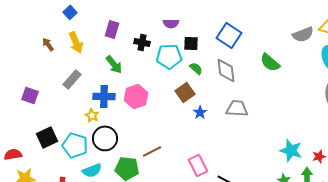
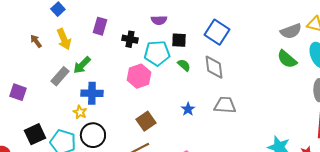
green semicircle: (270, 62) -> (287, 59), moved
green arrow: (114, 64) -> (82, 65), moved, turned 84
brown square: (185, 92) -> (146, 121), moved
pink hexagon: (136, 96) -> (139, 76), moved

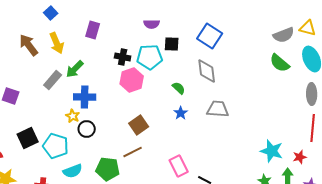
black cross: (130, 39) -> (123, 57), moved
brown arrow: (36, 41) -> (29, 45), size x1.6
green semicircle: (184, 65) -> (179, 88), moved
black circle: (93, 135) -> (87, 129), moved, size x0.7

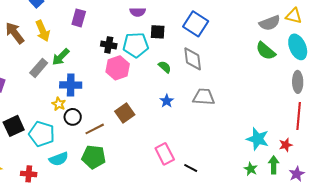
green semicircle: (179, 88) -> (165, 67), moved
brown line: (133, 152) -> (95, 129), moved

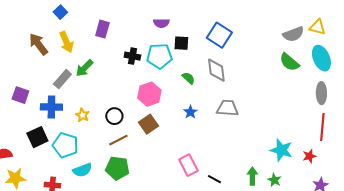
pink hexagon: (118, 68) -> (149, 94), moved
blue cross: (71, 85) -> (51, 107), moved
black circle: (73, 117) -> (114, 116), moved
green arrow: (274, 165) -> (252, 176), moved

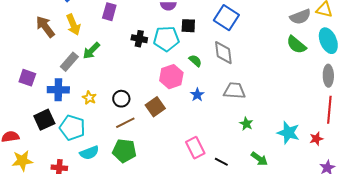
pink hexagon: (149, 94) -> (171, 77), moved
green arrow: (252, 176) -> (259, 159), turned 126
green star: (274, 180) -> (246, 124), moved

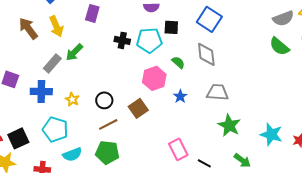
black square: (44, 120) -> (18, 138), moved
green star: (246, 124) -> (229, 125), size x1.6

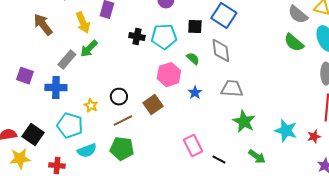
gray semicircle: (283, 18) -> (298, 15), turned 60
yellow arrow: (56, 26) -> (83, 23), moved
black square: (171, 27) -> (195, 27), moved
yellow star: (72, 99) -> (91, 106), moved
black square: (18, 138) -> (33, 135), turned -30

